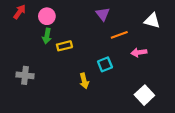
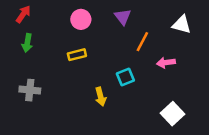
pink circle: (47, 16) -> (81, 19), moved
orange line: (119, 35) -> (142, 42), turned -42
green arrow: (47, 36) -> (27, 43), moved

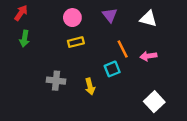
white triangle: (182, 25) -> (148, 19), moved
orange line: (142, 42) -> (123, 49), moved, turned -54
yellow rectangle: (77, 55) -> (76, 42), moved
gray cross: (30, 90) -> (56, 81), moved

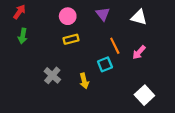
pink arrow: (148, 56) -> (139, 52), turned -40
gray cross: (56, 81) -> (52, 75), turned 35

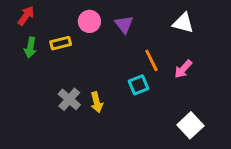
purple triangle: (103, 14) -> (124, 24), moved
yellow rectangle: (71, 39) -> (61, 43), moved
yellow arrow: (84, 81) -> (97, 102), moved

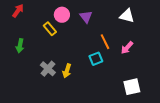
yellow rectangle: (61, 43) -> (50, 29), moved, turned 64
green arrow: (30, 47) -> (20, 46), moved
yellow arrow: (97, 102) -> (67, 71), turned 32
white square: (190, 125) -> (132, 87), turned 30

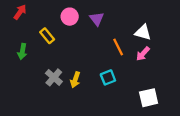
white triangle: (127, 16) -> (143, 32), moved
yellow rectangle: (50, 29) -> (47, 36), moved
cyan square: (96, 59) -> (108, 77), moved

